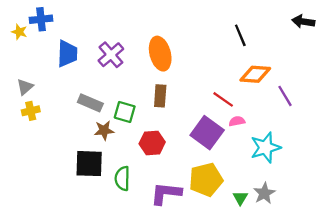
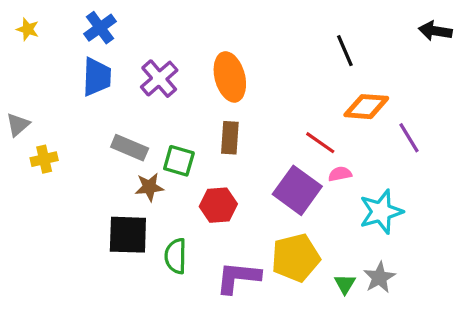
blue cross: (41, 19) -> (100, 28), moved, turned -30
yellow star: (19, 32) -> (28, 29), moved
gray triangle: (25, 87) -> (18, 125), moved

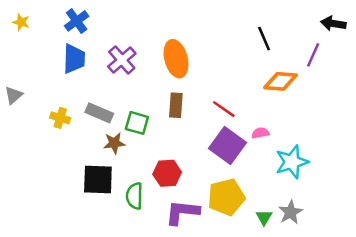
purple line: (409, 138) -> (313, 55), moved, turned 55
red line: (320, 143) -> (224, 109), moved
yellow cross: (44, 159) -> (60, 118), moved, turned 30
red hexagon: (218, 205) -> (167, 173), moved

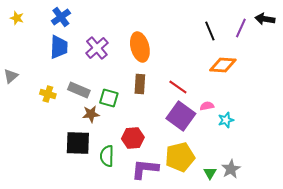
purple line: (313, 55) -> (241, 28), moved
cyan star: (292, 162) -> (226, 120), moved, size x0.6

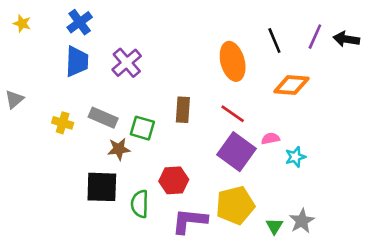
black arrow: (265, 19) -> (346, 39), moved
orange ellipse: (140, 47) -> (233, 61), moved

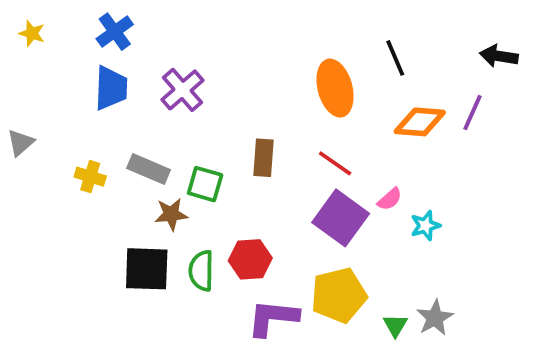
purple line: (315, 37) -> (473, 113), moved
pink semicircle: (270, 139) -> (390, 199), turned 150
green semicircle: (140, 204) -> (201, 271), moved

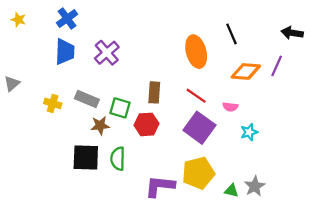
pink semicircle: (390, 199) -> (230, 107), moved, turned 48
red hexagon: (250, 259) -> (147, 124), moved
green triangle: (395, 325) -> (231, 191), turned -48

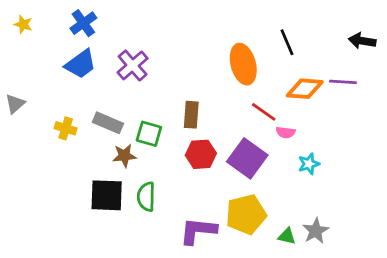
blue trapezoid: (65, 52) -> (81, 64), turned 52
purple line: (277, 66) -> (343, 82), turned 70
red line: (196, 96) -> (264, 112), moved
red hexagon: (147, 124) -> (201, 154), moved

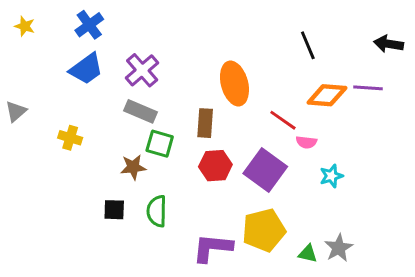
orange ellipse: (243, 64) -> (234, 83), moved
gray rectangle: (108, 123) -> (141, 111), moved
black square: (107, 195) -> (114, 210), size x0.6

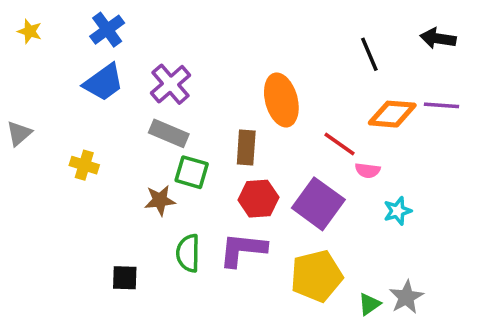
black arrow: (389, 44) -> (438, 38), moved
black square: (114, 210) -> (125, 278), moved
purple L-shape: (212, 248) -> (243, 250), moved
green triangle: (308, 254) -> (369, 304), turned -48

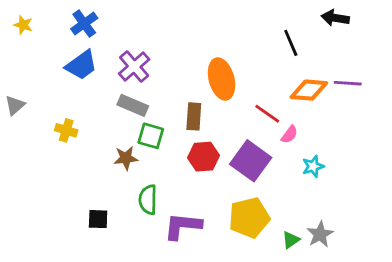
black arrow: (438, 38) -> (335, 18), moved
pink semicircle: (368, 170) -> (289, 134), turned -60
purple L-shape: (243, 250) -> (183, 226), moved

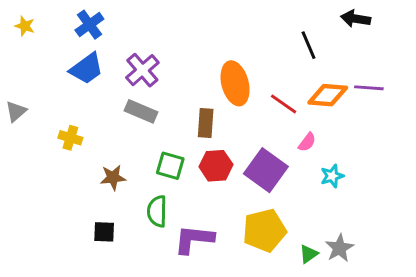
red line: (267, 114) -> (284, 104), moved
green square: (151, 136) -> (170, 166), moved
brown star: (126, 158) -> (113, 177), moved

